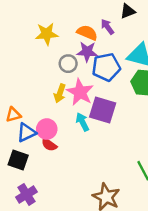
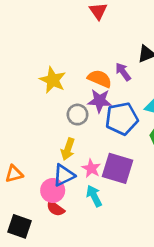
yellow star: (47, 34) -> (53, 80), turned 30
pink star: (80, 92) -> (91, 168), moved, size x0.6
cyan arrow: (82, 122) -> (94, 196), moved
blue triangle: (26, 133) -> (64, 175), moved

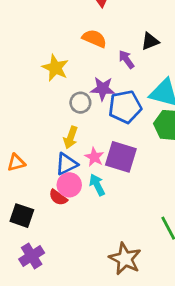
orange semicircle: (100, 79) -> (94, 38), moved
pink circle: (53, 190) -> (69, 185), moved

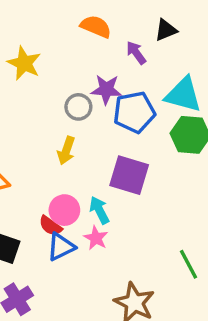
yellow star: (55, 68) -> (24, 63), moved
pink star: (94, 157) -> (96, 238), moved
blue triangle: (66, 164) -> (61, 247), moved

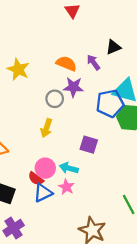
orange semicircle: (96, 27) -> (66, 64), moved
blue pentagon: (134, 112) -> (110, 103), moved
purple square: (129, 175) -> (89, 145), size x0.7
cyan arrow: (99, 210) -> (69, 168), turned -48

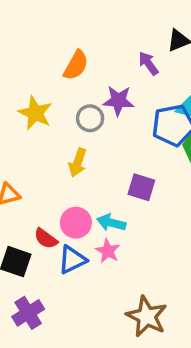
orange semicircle: (66, 64) -> (76, 65), moved, turned 96
yellow star: (18, 69) -> (35, 113), moved
red semicircle: (36, 179) -> (46, 239), moved

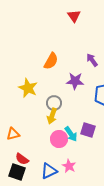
gray circle: (90, 118) -> (54, 103), moved
pink circle: (76, 223) -> (59, 139), moved
cyan arrow: (111, 223) -> (71, 134), moved, turned -140
red semicircle: (46, 239) -> (22, 159), moved

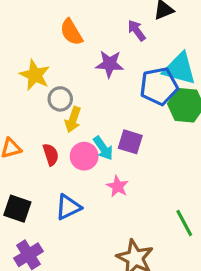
orange semicircle: (51, 61) -> (71, 32), turned 120
gray circle: (54, 103) -> (60, 99), moved
red semicircle: (22, 159) -> (51, 155), moved, turned -144
pink star: (69, 166) -> (118, 186), moved

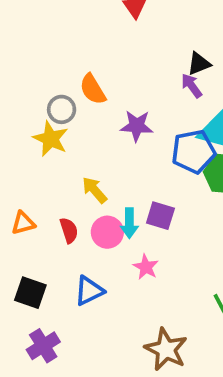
purple arrow: (137, 31) -> (192, 86), moved
gray circle: (60, 99) -> (62, 109), moved
yellow arrow: (73, 120) -> (95, 190), turned 120
cyan arrow: (103, 148) -> (129, 223), turned 35

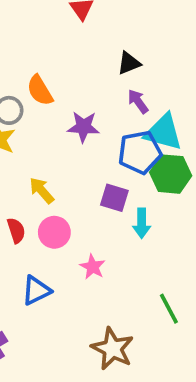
black triangle: (199, 64) -> (129, 63), moved
purple arrow: (192, 86) -> (138, 101), moved
purple square: (160, 216) -> (114, 198), moved
cyan arrow: (129, 223) -> (142, 223), moved

